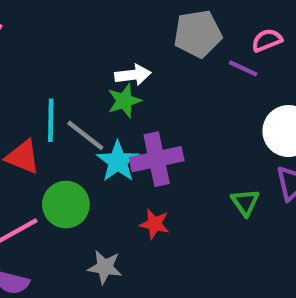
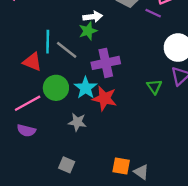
cyan star: (118, 161) -> (86, 88), moved
red star: (154, 224) -> (105, 98), size x1.5

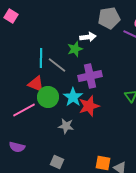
white arrow: (93, 17) -> (88, 37), moved
red triangle: (32, 62) -> (36, 84), moved
red star: (105, 98) -> (89, 106), turned -30
purple semicircle: (26, 130) -> (17, 147), moved

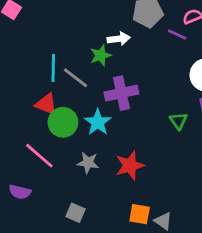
red star: (89, 106) -> (130, 165), moved
pink line: (24, 110) -> (39, 156), moved, turned 70

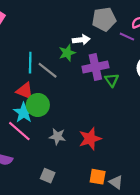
purple cross: (121, 93) -> (95, 67), moved
green triangle: (179, 121) -> (112, 80), moved
cyan star: (98, 122) -> (24, 113), moved

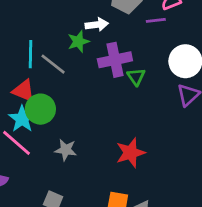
purple line: (127, 37) -> (156, 20), turned -32
red star: (90, 139) -> (130, 153), moved

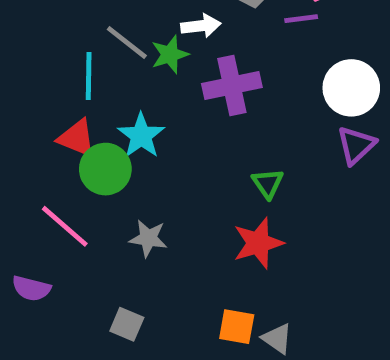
gray line: (53, 64) -> (127, 43), moved
green triangle: (136, 77) -> (268, 183), moved
cyan star: (22, 119) -> (141, 136), moved

